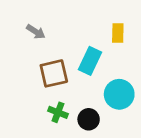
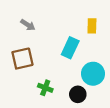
brown square: (54, 73) -> (22, 59), moved
black circle: (89, 119) -> (78, 94), moved

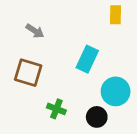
yellow rectangle: (92, 26) -> (116, 15), moved
brown square: (22, 59) -> (28, 73), turned 30

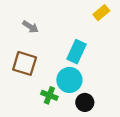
yellow rectangle: (116, 15) -> (101, 13), turned 49
cyan circle: (116, 91) -> (69, 80), moved

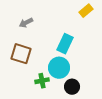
gray arrow: (30, 27) -> (26, 23), turned 120
green cross: (49, 95) -> (42, 81), turned -32

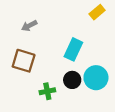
cyan circle: (59, 68) -> (96, 78), moved
black circle: (72, 87) -> (72, 80), moved

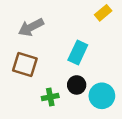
gray arrow: (29, 26) -> (31, 27), size x1.5
cyan circle: (96, 78) -> (102, 96), moved

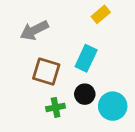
yellow rectangle: (103, 13) -> (101, 14), moved
brown square: (25, 65) -> (46, 72), moved

